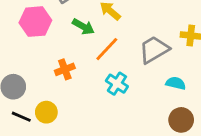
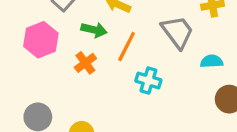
gray trapezoid: (154, 50) -> (178, 32), turned 100
orange cross: (65, 69) -> (85, 63), moved

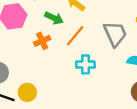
cyan cross: (148, 81) -> (85, 64), turned -30

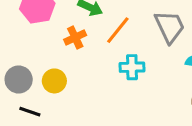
yellow circle: (27, 92) -> (54, 81), moved

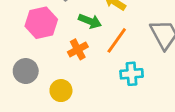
gray circle: (19, 79) -> (26, 71), moved

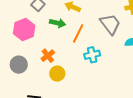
orange cross: (78, 49) -> (48, 56), moved
yellow circle: (61, 91) -> (57, 74), moved

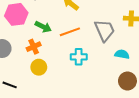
green arrow: (58, 23) -> (43, 27), moved
orange line: (78, 33) -> (70, 32), turned 30

